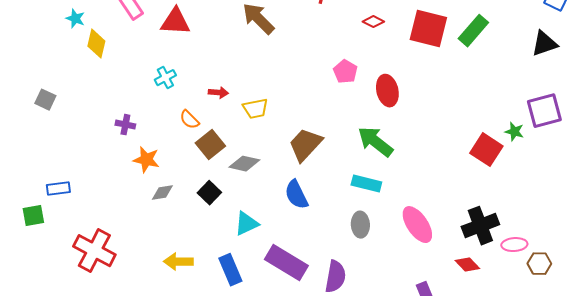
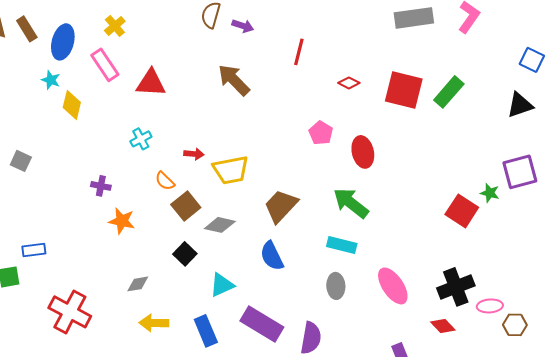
yellow trapezoid: (255, 109) -> (231, 170), size x1.4
gray diamond: (162, 193) -> (138, 284), moved

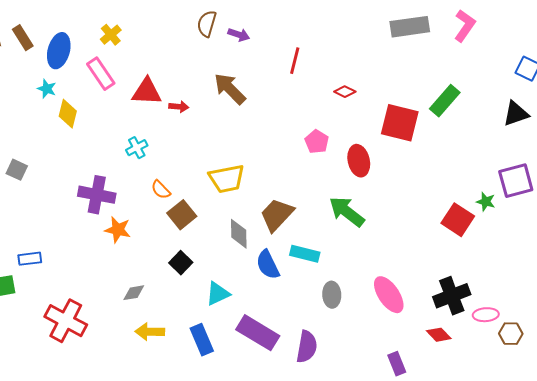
red square: (404, 90) -> (400, 123), moved
red arrow: (194, 154) -> (179, 107), moved
purple cross: (101, 186) -> (97, 195), size x1.8
gray diamond: (220, 225) -> (239, 234), moved, turned 76
cyan rectangle: (342, 245) -> (305, 254), moved

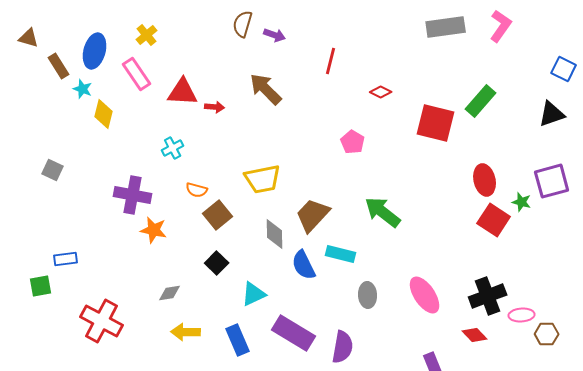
brown rectangle: (23, 38) -> (59, 66), moved
red ellipse: (359, 161) -> (485, 180), moved
orange semicircle: (161, 190) -> (197, 190), turned -30

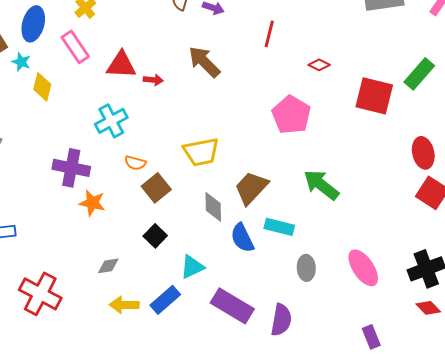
pink pentagon: (353, 142) -> (291, 115), size x1.6
cyan cross: (173, 148) -> (111, 121), size x1.5
red diamond: (475, 335) -> (428, 308), moved
blue rectangle: (238, 340) -> (165, 300), moved, turned 72

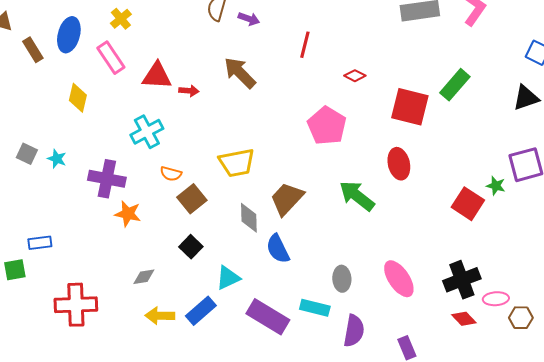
cyan star: (21, 62) -> (57, 159), moved
red ellipse: (423, 153) -> (399, 164), moved
cyan rectangle: (279, 227) -> (315, 308), moved
red cross: (40, 294) -> (76, 305), turned -30
purple semicircle: (281, 320) -> (354, 331), moved

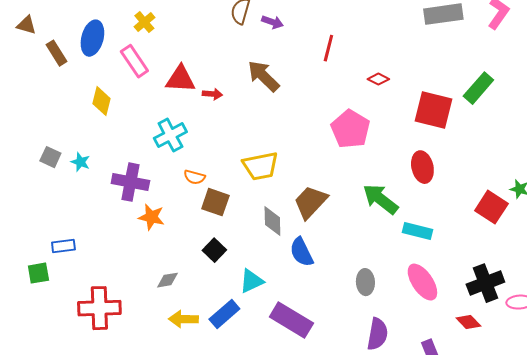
brown square: (192, 199) -> (215, 202), turned -32
cyan rectangle: (315, 308) -> (417, 231), moved
red diamond: (464, 319) -> (468, 322), moved

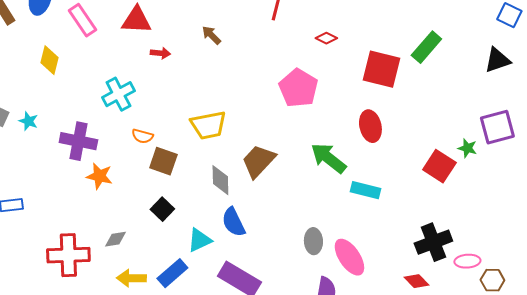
brown arrow: (263, 76) -> (211, 35), size x0.6
red triangle: (180, 79) -> (136, 20), moved
blue semicircle: (301, 252) -> (233, 222), moved
pink ellipse: (422, 282) -> (349, 257), moved
red cross: (99, 308) -> (68, 255), moved

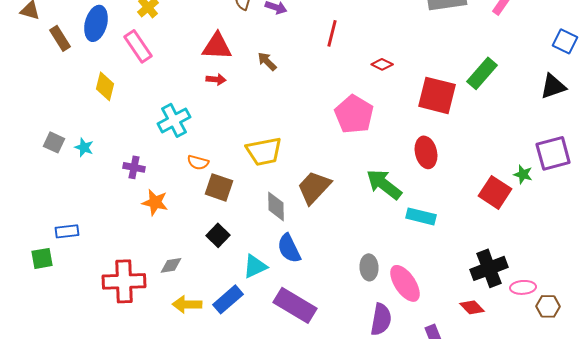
red triangle: (136, 20) -> (217, 46), moved
purple cross: (78, 141) -> (134, 167), size x0.6

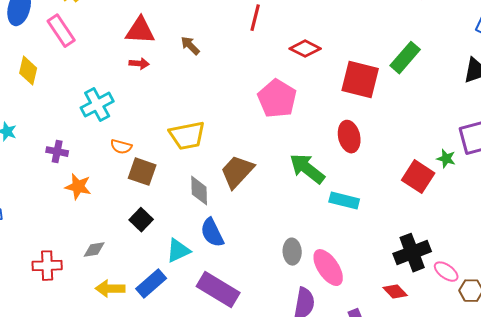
red diamond: (382, 64) -> (305, 49), size x1.4
red cross: (124, 281) -> (47, 266), size x0.7
pink ellipse: (523, 287) -> (446, 272), turned 40

